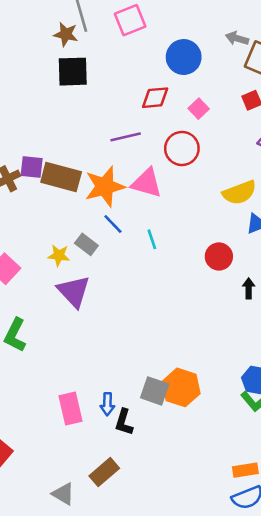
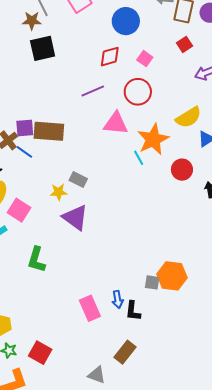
orange star: (105, 187) -> (153, 139), moved
blue line: (113, 224) -> (24, 152), moved
cyan line: (152, 239) -> (139, 158), moved
gray square: (155, 391) -> (152, 282), size x0.7

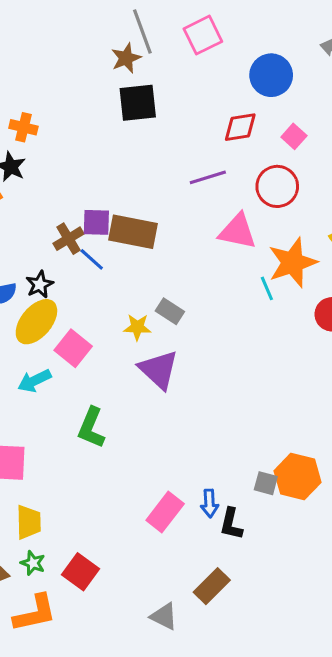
brown star: (32, 21) -> (126, 58), turned -30
pink rectangle: (90, 308) -> (165, 512), turned 55

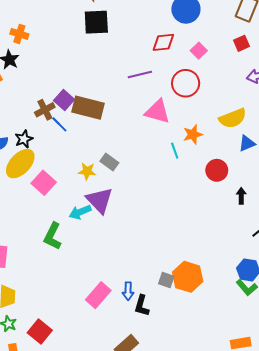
purple square: (96, 222) -> (64, 100), turned 36
orange star: (293, 263) -> (193, 134), size x0.6
cyan arrow: (34, 381) -> (80, 212), moved

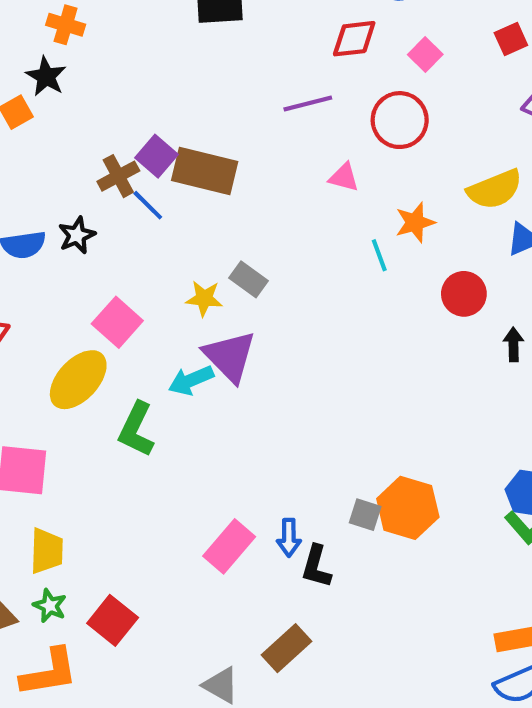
pink triangle: (157, 112) -> (344, 177), size x0.6
yellow ellipse: (20, 164) -> (78, 380), moved

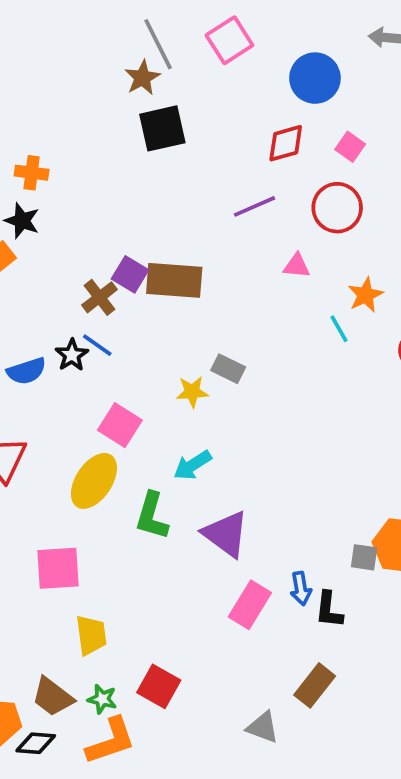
blue line: (148, 205) -> (97, 345), moved
purple triangle: (230, 356) -> (226, 534), moved
green star: (50, 606) -> (102, 699), moved

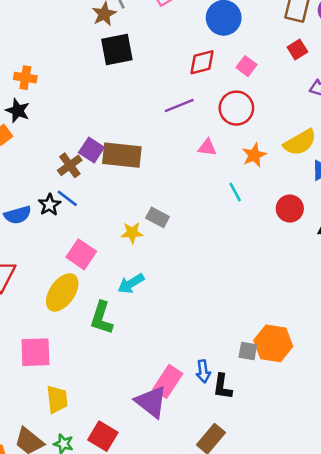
orange star: (365, 295) -> (254, 155), moved
purple triangle: (226, 534) -> (151, 402), moved

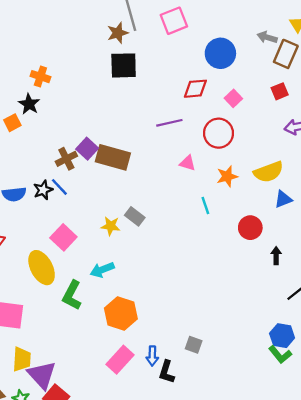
yellow ellipse: (62, 292) -> (42, 268), turned -72
orange hexagon: (273, 343) -> (121, 313), moved
purple triangle: (151, 402) -> (42, 375), moved

